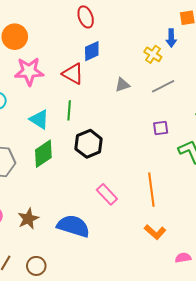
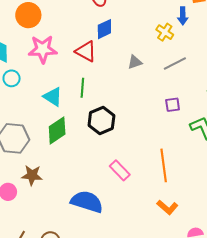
brown star: (28, 219) -> (32, 175), moved, turned 30

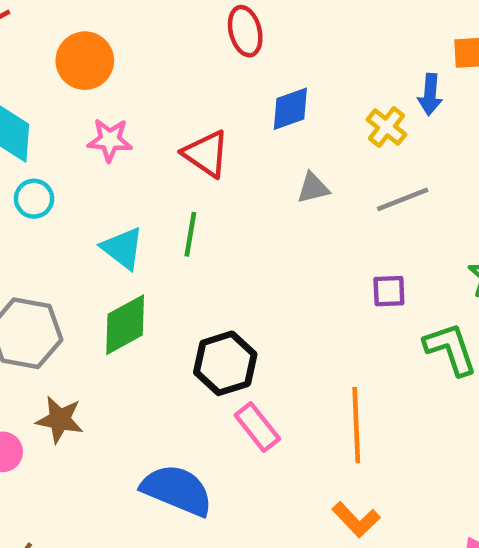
blue diamond: (104, 29) -> (290, 109), moved
pink star: (43, 49) -> (110, 140), size x0.7
black hexagon: (101, 120) -> (225, 363), moved

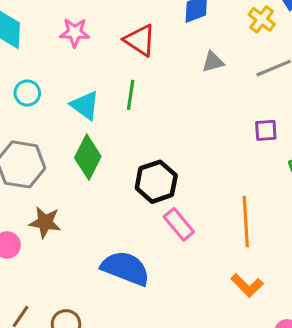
cyan circle: (34, 199) -> (27, 93), moved
green diamond: (125, 325) -> (88, 157), turned -33

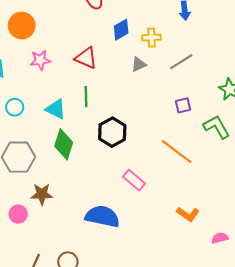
yellow cross: (262, 19) -> (151, 38), moved, turned -30
black hexagon: (156, 182) -> (112, 132), moved
orange line: (246, 221) -> (177, 152), moved, turned -40

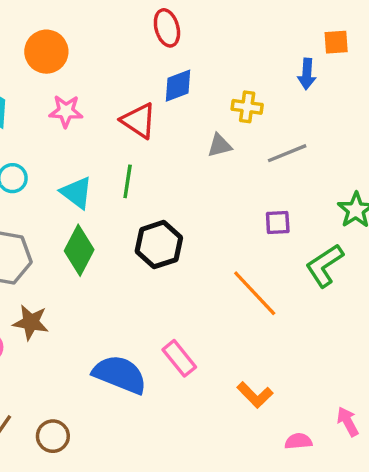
blue diamond: (121, 30) -> (178, 86), moved
green L-shape: (217, 127) -> (325, 265), turned -104
pink rectangle: (134, 180) -> (179, 358), moved

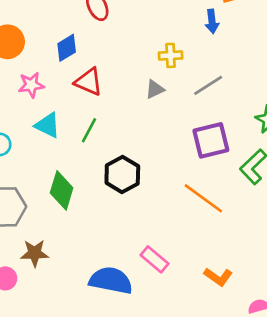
blue diamond: (178, 86) -> (67, 48), moved
green line: (128, 181) -> (89, 130), turned 30
cyan triangle: (77, 193) -> (48, 125), moved
purple square: (278, 222) -> (211, 140), size x1.8

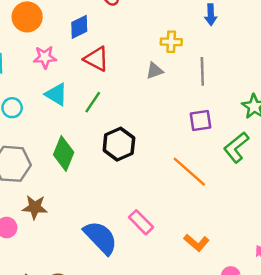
gray line: (208, 85) -> (202, 71), turned -64
purple square: (211, 140) -> (201, 121), size x0.7
blue semicircle: (111, 280) -> (101, 238), turned 30

